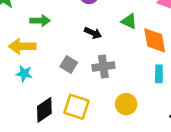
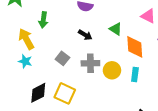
green arrow: (40, 21) -> (43, 20), turned 91
yellow arrow: (22, 46) -> (26, 39), turned 55
yellow circle: (126, 104) -> (112, 70), moved

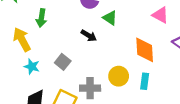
green triangle: (116, 29) -> (110, 18), moved
cyan star: (25, 61) -> (32, 67), moved
gray cross: (90, 63) -> (90, 88), moved

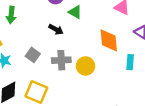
cyan rectangle: (145, 81) -> (130, 62), moved
gray cross: (90, 88) -> (61, 60), moved

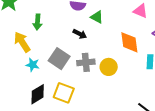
gray square: (33, 55) -> (59, 59), size x1.5

